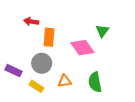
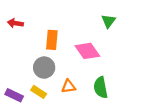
red arrow: (31, 21) -> (15, 23), moved
green triangle: (102, 31) -> (108, 21), moved
purple rectangle: (13, 71) -> (14, 95), moved

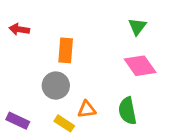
pink diamond: (87, 51) -> (140, 66), moved
yellow rectangle: (39, 92) -> (64, 123), moved

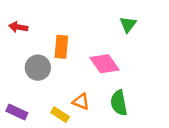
pink diamond: (140, 66) -> (104, 64), moved
gray circle: (56, 86) -> (38, 68), moved
orange triangle: (87, 109) -> (81, 102), turned 30

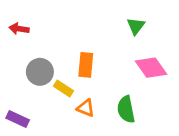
orange rectangle: (61, 47) -> (86, 65), moved
pink diamond: (104, 64) -> (151, 68), moved
yellow rectangle: (60, 115) -> (63, 89), moved

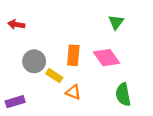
pink diamond: (151, 68) -> (107, 58), moved
green semicircle: (126, 109) -> (123, 95), moved
purple rectangle: (18, 119) -> (15, 102), turned -42

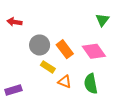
orange rectangle: (73, 55) -> (65, 49), turned -42
gray circle: (34, 61) -> (40, 45), moved
green semicircle: (123, 95) -> (91, 84), moved

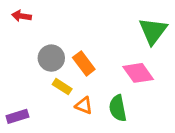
green triangle: (102, 20) -> (153, 31), moved, size x1.6
red arrow: (14, 22) -> (21, 16), moved
pink diamond: (94, 51) -> (138, 73), moved

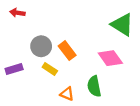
green triangle: (153, 31) -> (122, 25), turned -35
orange triangle: (84, 105) -> (67, 94), moved
purple rectangle: (17, 116) -> (14, 69), moved

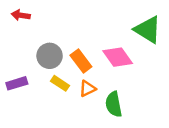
pink diamond: (110, 58) -> (118, 57), moved
orange triangle: (67, 94) -> (87, 89), moved, turned -48

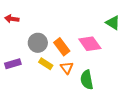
red arrow: (21, 15) -> (12, 19), moved
green triangle: (148, 30) -> (113, 23), size x0.7
orange triangle: (87, 89) -> (67, 68), turned -40

